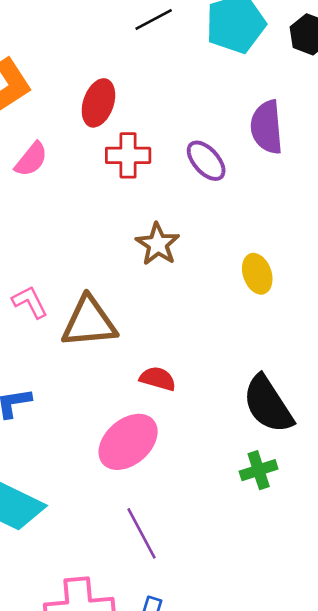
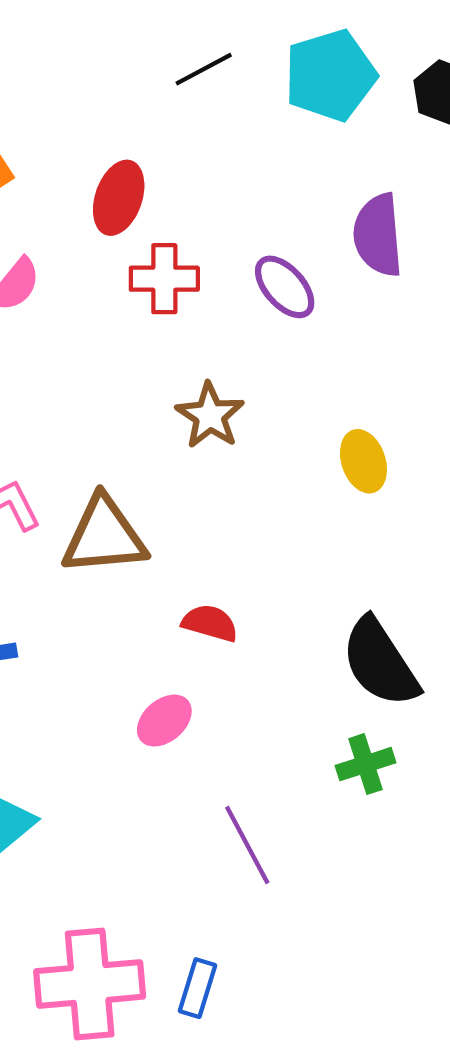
pink ellipse: (128, 442) -> (164, 721), size x0.6
purple line: (142, 533) -> (247, 845), moved

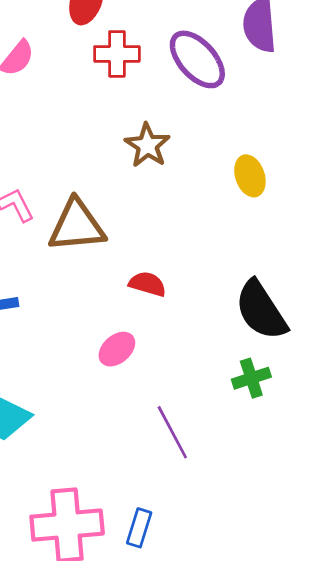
purple ellipse: (285, 287) -> (197, 59), size x1.4

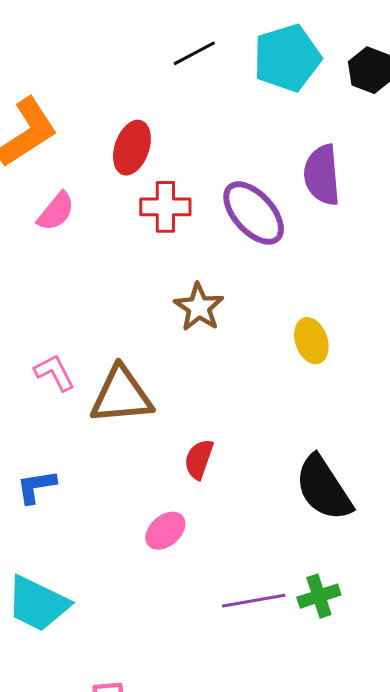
red semicircle: (147, 284) -> (199, 459), turned -87
green cross: (251, 378) -> (319, 596), moved
purple line: (172, 432) -> (254, 601), moved, turned -72

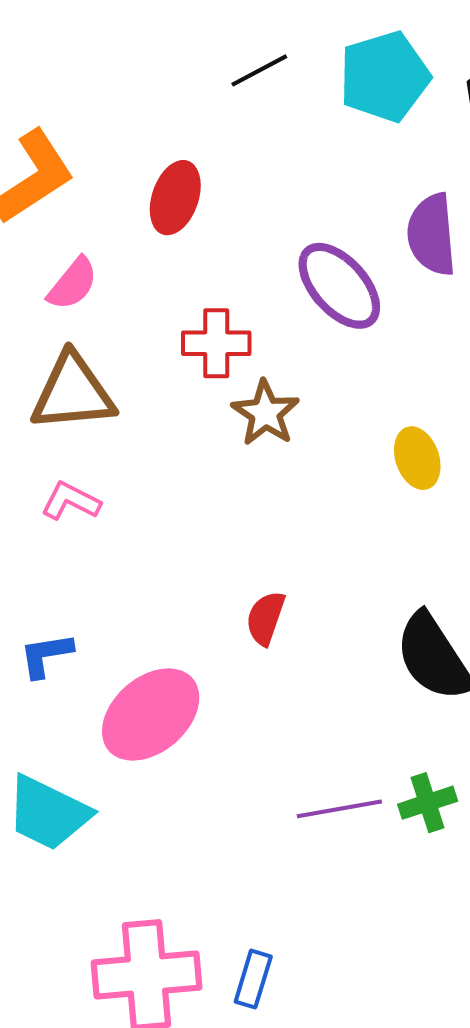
red cross: (165, 207) -> (216, 343), moved
pink L-shape: (54, 373) -> (71, 501), turned -36
brown triangle: (121, 395) -> (73, 392), moved
pink ellipse: (165, 531) -> (151, 714), moved, size x1.8

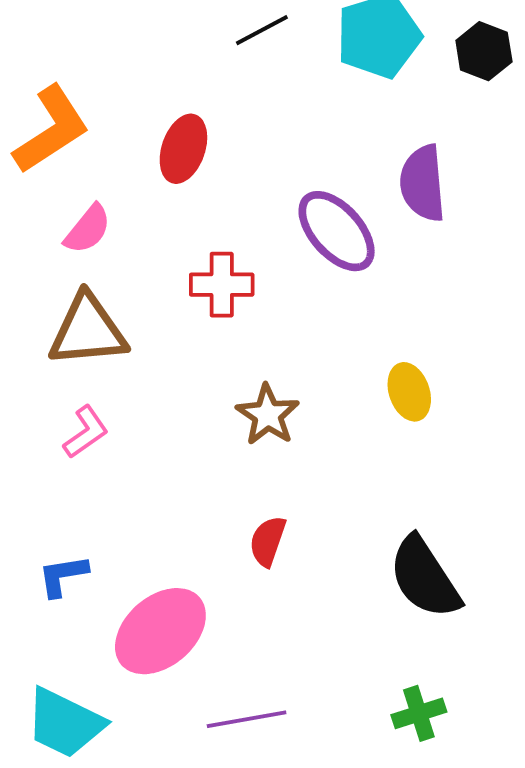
brown star: (265, 413) -> (268, 415), moved
pink L-shape: (71, 501) -> (86, 432), turned 118
purple line: (339, 809) -> (247, 719), moved

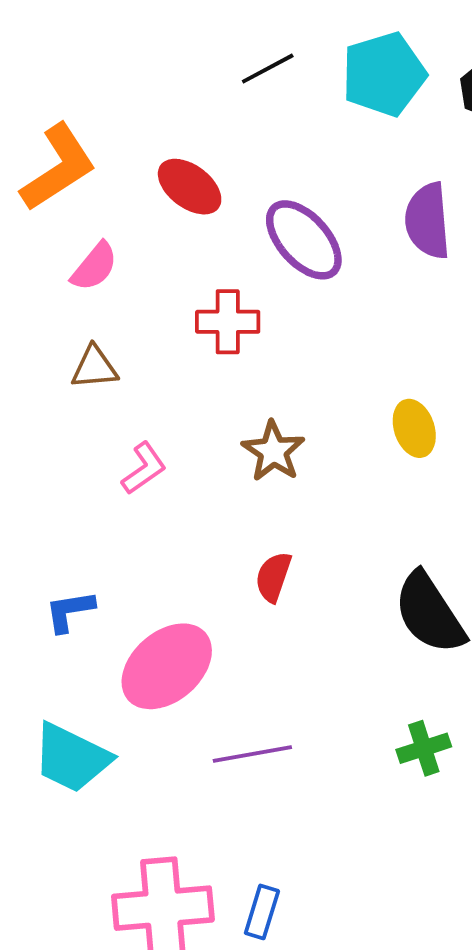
red ellipse: (183, 149) -> (190, 187), turned -72
purple ellipse: (337, 231) -> (304, 240), moved
brown triangle: (88, 331) -> (94, 367), size x0.6
pink L-shape: (86, 432) -> (144, 468), moved

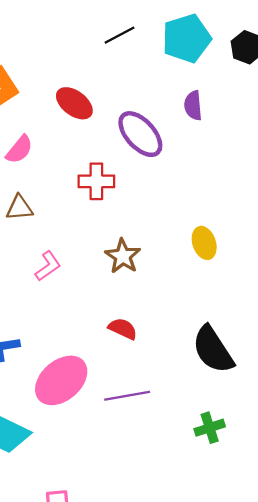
purple semicircle: (428, 221) -> (193, 105), moved, size x0.7
red semicircle: (273, 577) -> (123, 329), turned 96
purple line: (252, 754) -> (127, 396), moved

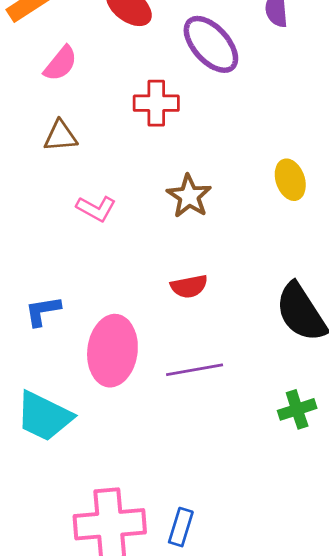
pink L-shape: (48, 266) -> (96, 208), turned 64
red semicircle: (123, 329) -> (189, 286), turned 144
pink ellipse: (61, 380) -> (112, 351), turned -42

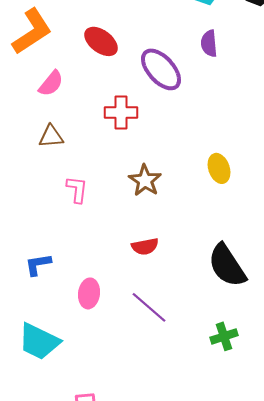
pink L-shape: (96, 208) -> (77, 189), turned -112
pink ellipse: (112, 351) -> (89, 293), size x0.6
purple line: (195, 370) -> (149, 307), turned 51

